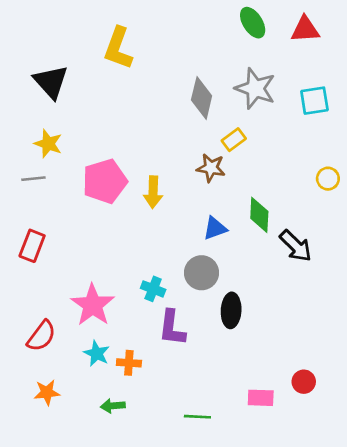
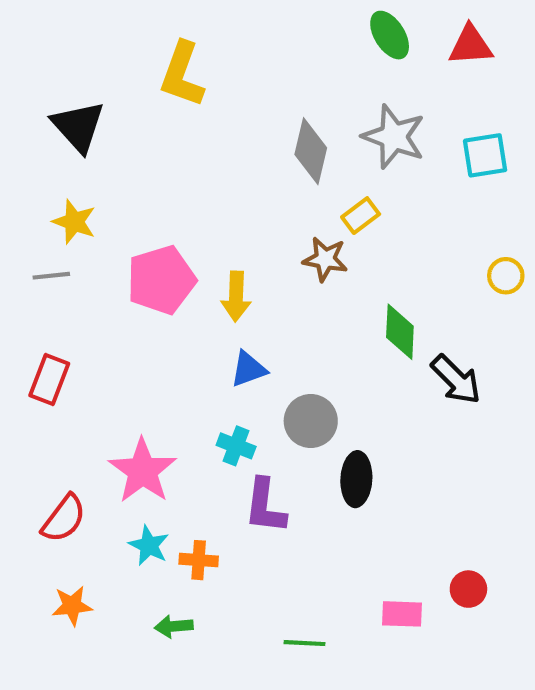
blue triangle: (215, 228) -> (248, 369), moved

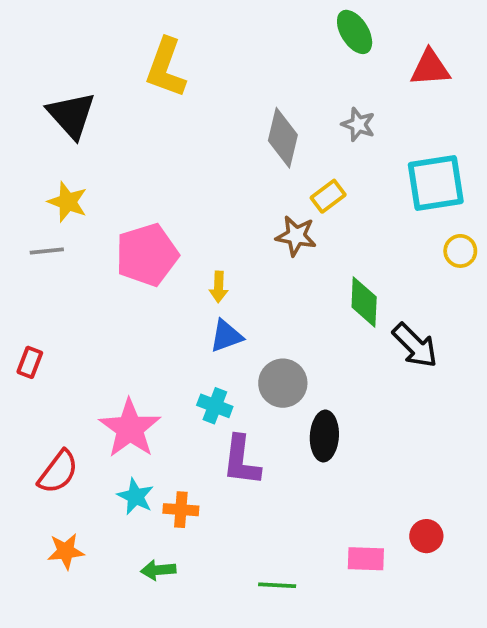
red triangle: (471, 45) -> (430, 68), moved
gray star: (394, 137) -> (358, 124), size x0.6
cyan square: (485, 155) -> (436, 183), moved, size x1.4
yellow arrow: (236, 296) -> (219, 287), moved, size x0.7
red rectangle: (49, 379) -> (30, 362), moved, size x0.7

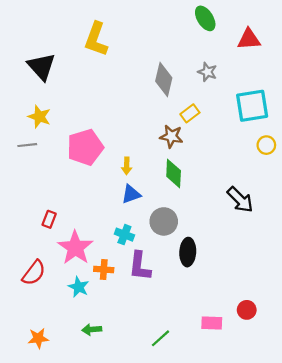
green diamond: (364, 302) -> (174, 173), moved
red rectangle: (30, 362) -> (49, 219), moved
orange cross: (181, 510) -> (104, 270), moved
orange star: (66, 551) -> (38, 338), moved
green line: (277, 585) -> (160, 338), turned -45

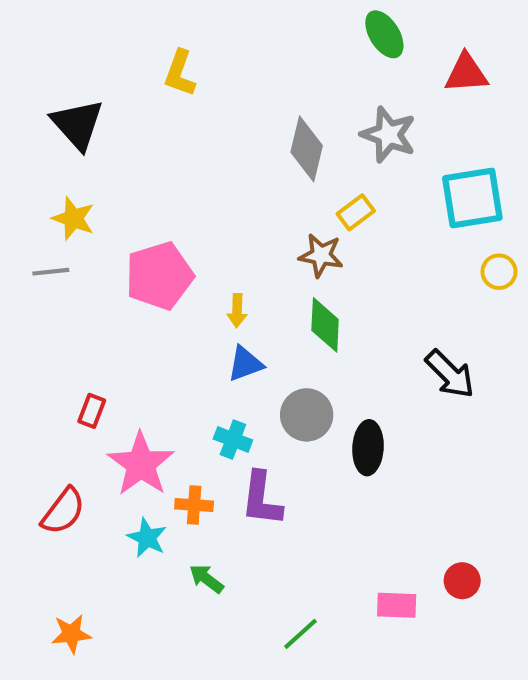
yellow L-shape: (96, 39) -> (180, 73), size x0.7
gray star: (207, 72) -> (388, 135), size x1.5
black ellipse: (188, 252) -> (368, 448), moved
green arrow: (92, 330) -> (206, 579), moved, turned 42

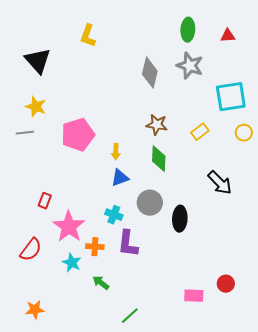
green ellipse: (384, 34) -> (188, 30), moved, turned 35
red triangle: (466, 73) -> (228, 36), size x0.7
yellow rectangle: (356, 212) -> (200, 132), moved
green line: (300, 634) -> (130, 316), moved

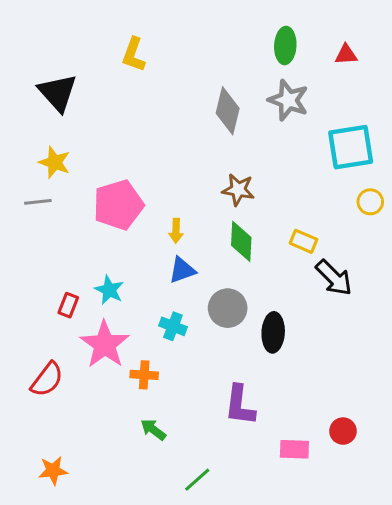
yellow rectangle: (200, 132) -> (304, 241), moved, turned 60
purple L-shape: (128, 244) -> (240, 405), moved
cyan star: (72, 263) -> (109, 290), moved

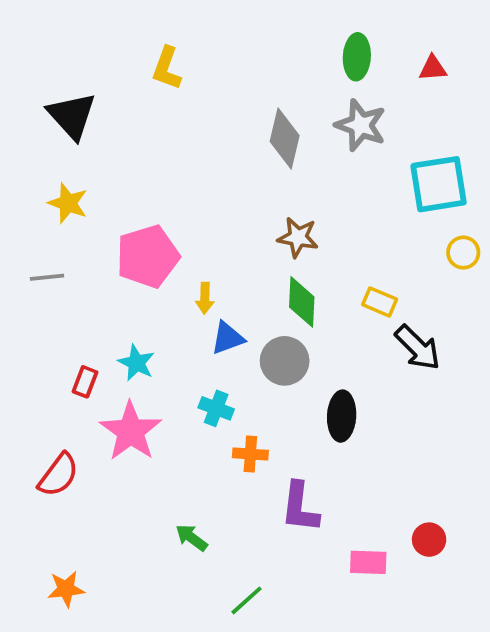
gray line: (38, 202) -> (47, 277), moved
yellow arrow: (176, 231) -> (205, 298), moved
gray circle: (228, 308) -> (285, 361), moved
orange cross: (144, 375) -> (250, 454), moved

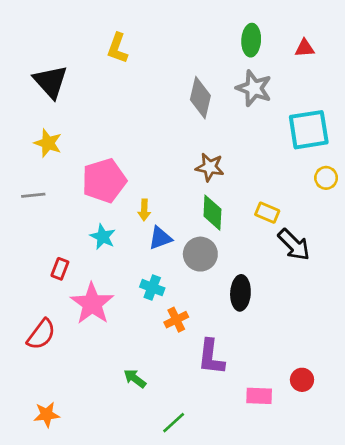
cyan star: (136, 363) -> (103, 237), moved
orange cross: (250, 454) -> (176, 320), turned -30

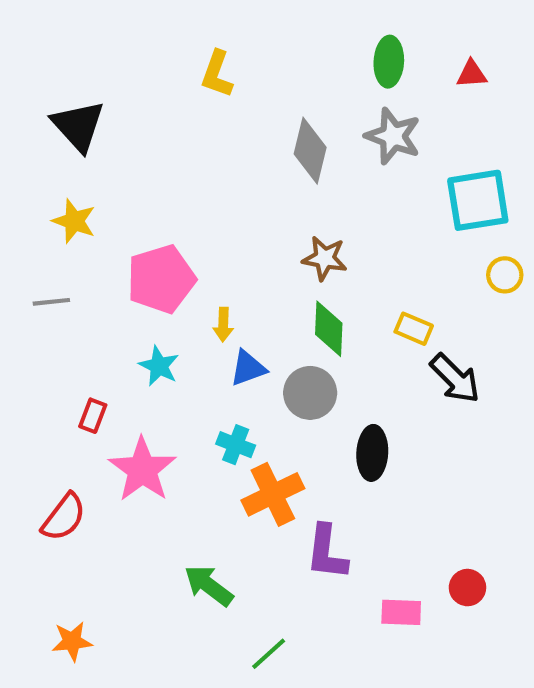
yellow L-shape: (117, 48) -> (217, 74), moved
orange cross: (176, 320) -> (273, 494), size x1.6
green arrow: (135, 378) -> (209, 585), size x1.4

